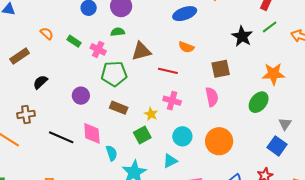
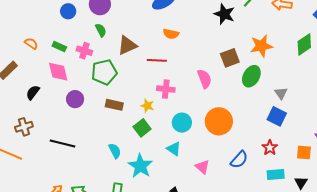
green semicircle: (118, 32) -> (101, 30), turned 80
brown square: (221, 69) -> (230, 58), moved
pink diamond: (92, 133) -> (58, 72), moved
cyan triangle: (170, 161) -> (174, 149), turned -49

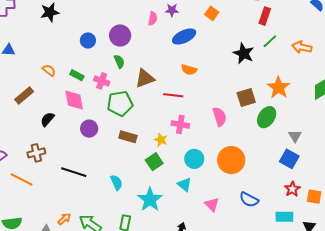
orange star: (261, 46) -> (279, 88), turned -30
red star: (270, 148) -> (292, 189), moved
cyan semicircle: (115, 151) -> (116, 182), moved
blue semicircle: (239, 160) -> (249, 200), turned 72

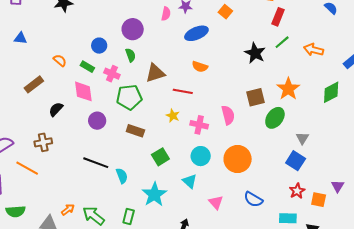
blue circle: (88, 40) -> (99, 46), moved
pink cross: (180, 124) -> (199, 125), moved
yellow star: (161, 140) -> (173, 116), moved
black line: (74, 172) -> (96, 163), moved

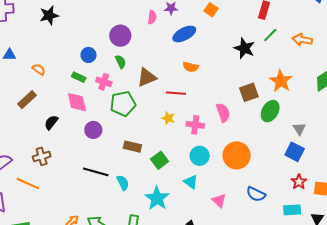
orange semicircle: (60, 60) -> (39, 69), moved
brown rectangle: (135, 131) -> (132, 147), moved

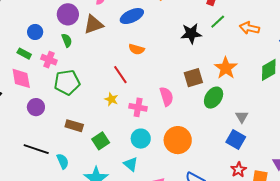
black star: (244, 48) -> (191, 34), turned -30
brown triangle: (147, 77) -> (93, 24), moved
red line: (176, 93) -> (120, 75), turned 48

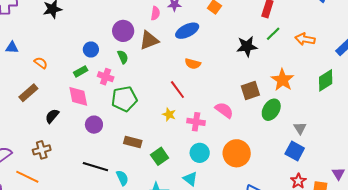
green rectangle: (24, 54) -> (81, 71), turned -56
pink semicircle: (167, 97) -> (224, 110), turned -36

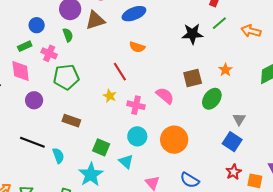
orange star: (283, 80) -> (225, 70), size x0.6
green square: (160, 156) -> (101, 147), moved, turned -36

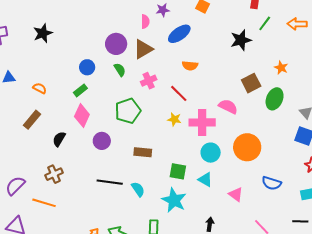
pink cross: (49, 53) -> (149, 81), moved, turned -35
pink diamond: (21, 71) -> (82, 115), turned 45
pink cross: (136, 105) -> (202, 122), size x1.4

